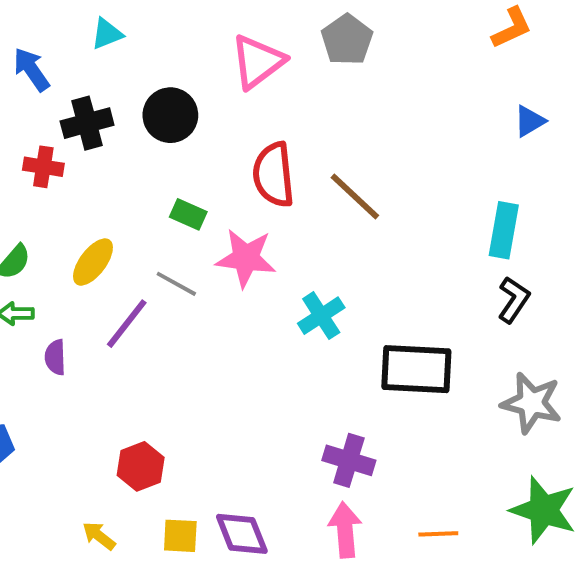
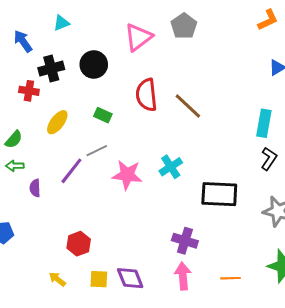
pink star: (246, 258) -> (127, 175), moved
yellow ellipse: (93, 262) -> (57, 122), moved
gray line: (176, 284) -> (97, 151), turned -55

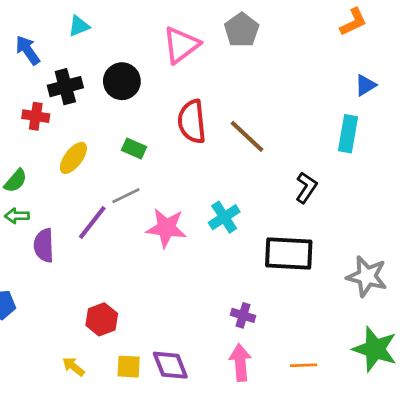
cyan rectangle: (264, 123) -> (348, 134), moved
black L-shape: (269, 159) -> (306, 188), moved
purple semicircle: (35, 188) -> (44, 245), size x1.4
purple cross: (185, 241) -> (243, 315), size x0.7

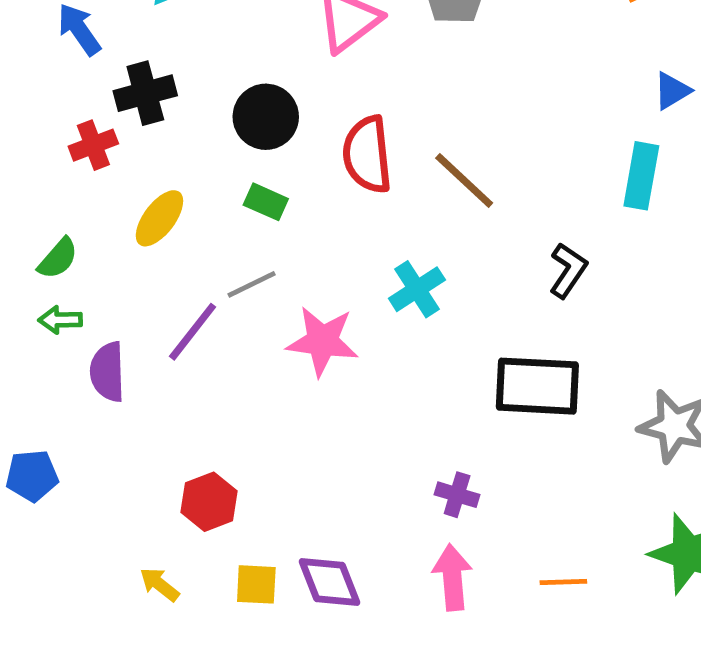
black circle: (122, 81) -> (266, 117), moved
red cross: (36, 116) -> (93, 145), turned -30
cyan cross: (224, 217) -> (417, 289), moved

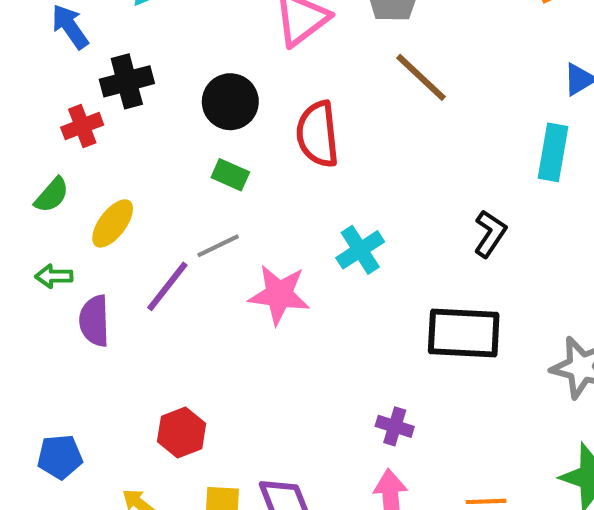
brown line: (464, 181) -> (421, 77), moved
yellow ellipse: (159, 218) -> (113, 223), moved
green semicircle: (58, 258) -> (52, 195), moved
blue pentagon: (32, 476) -> (60, 457), moved

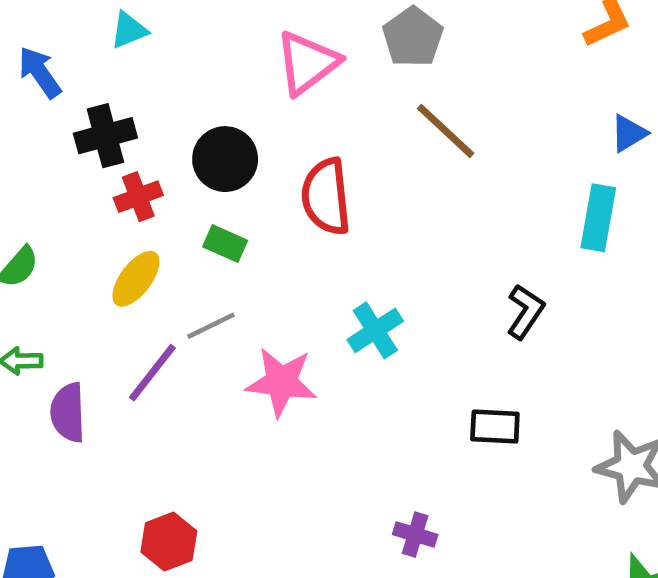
red cross: (82, 126) -> (138, 197), moved
yellow ellipse: (113, 223) -> (136, 279), moved
black rectangle: (464, 333) -> (495, 427), size x0.6

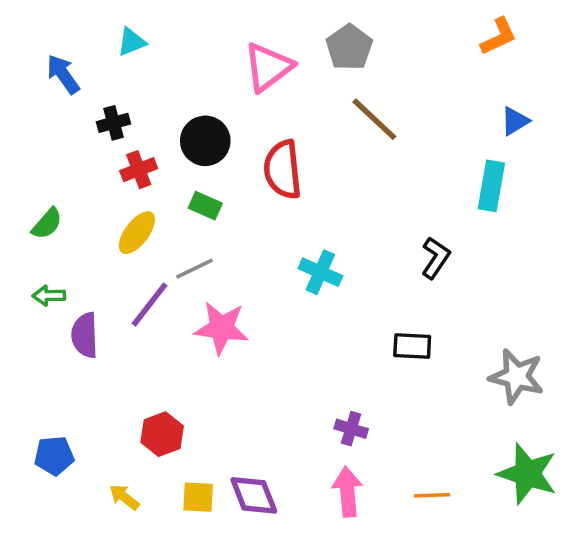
black cross: (105, 136) -> (114, 123), size x0.7
cyan cross: (375, 330) -> (320, 272), turned -33
pink star: (281, 382) -> (221, 328), moved

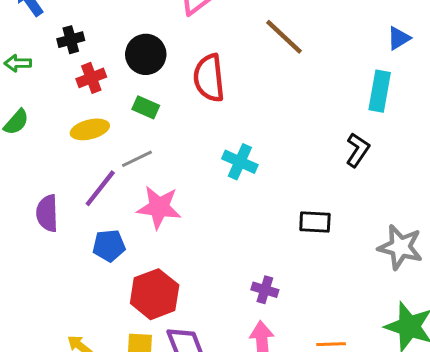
yellow ellipse: (137, 233) -> (90, 129), turned 39
black L-shape: (436, 258) -> (358, 150), moved
green arrow: (49, 296) -> (18, 63), moved
red hexagon: (162, 434) -> (155, 294), moved, size x1.4
blue pentagon: (54, 456) -> (109, 246), moved

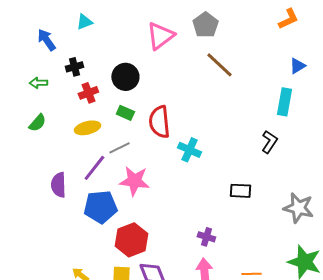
red semicircle: (209, 78) -> (159, 122), moved
blue pentagon: (109, 246) -> (100, 207), size x1.5

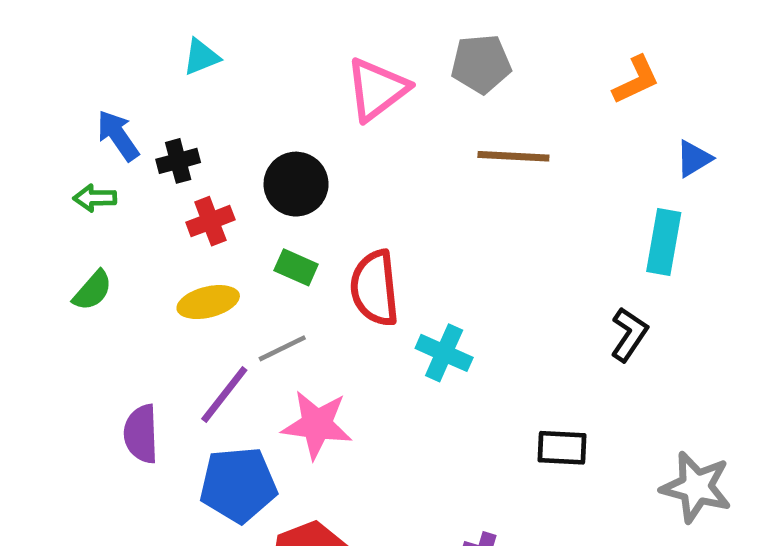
orange L-shape: (288, 19) -> (636, 80), moved
gray pentagon: (205, 25) -> (481, 64), turned 30
blue arrow: (46, 40) -> (118, 136), moved
brown line: (219, 65) -> (513, 156), turned -40

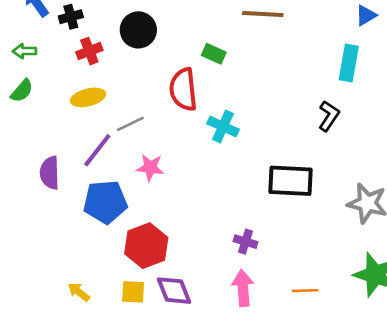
green arrow: (95, 198) -> (25, 51), moved
green rectangle: (296, 267) -> (214, 54), moved
pink star: (317, 425) -> (150, 168), size x0.7
black rectangle: (562, 448) -> (290, 181), size x1.6

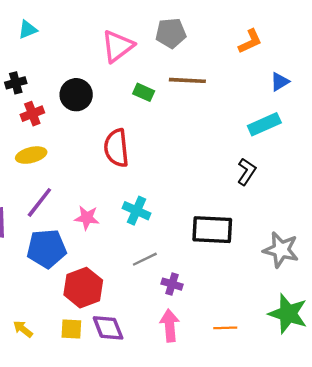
green rectangle: (214, 54) -> (144, 92), moved
cyan rectangle: (349, 63) -> (264, 124), turned 56
gray line: (130, 124) -> (145, 259), moved
cyan cross: (223, 127) -> (136, 211), moved

